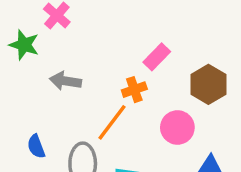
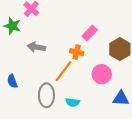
orange cross: (134, 90) -> (77, 52), turned 32
blue semicircle: (36, 146) -> (12, 81), moved

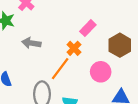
orange cross: (77, 52) -> (74, 48), turned 32

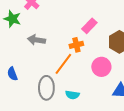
orange cross: (74, 48) -> (76, 45), turned 32

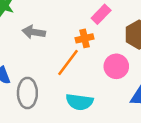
gray ellipse: (46, 88) -> (27, 93), moved
cyan semicircle: (72, 95) -> (79, 102), size x1.5

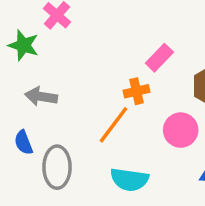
gray arrow: (34, 32) -> (41, 97), moved

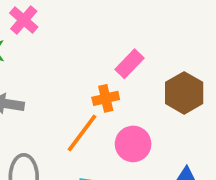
pink circle: (181, 130) -> (133, 144), moved

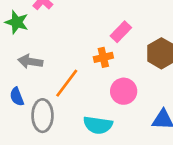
orange line: (82, 133) -> (67, 83), moved

